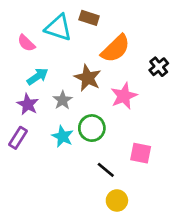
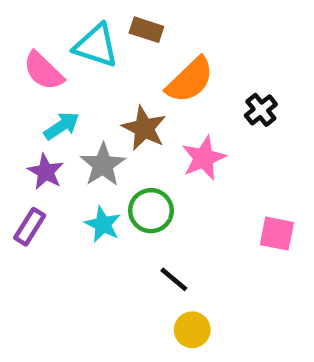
pink semicircle: (26, 43) -> (43, 71), size x1.4
gray star: (63, 100) -> (103, 165), size x1.4
pink square: (141, 153) -> (277, 234), moved

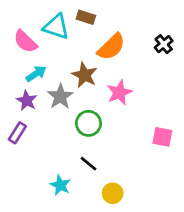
black cross: (261, 110) -> (164, 44), moved
cyan star: (103, 224) -> (60, 185), moved
black line: (174, 279) -> (88, 164), moved

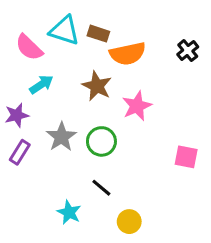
brown rectangle: (86, 17) -> (98, 34), moved
orange semicircle: (111, 47) -> (128, 54), turned 32
gray star: (60, 97) -> (61, 137), moved
purple star: (27, 101) -> (17, 115), moved, turned 30

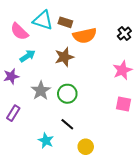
brown star: (97, 86) -> (64, 57), turned 30
pink star: (137, 106) -> (122, 70), moved
purple rectangle: (20, 152) -> (13, 113), moved

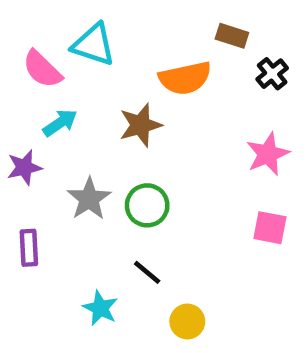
brown rectangle: (65, 22) -> (232, 36), moved
purple rectangle: (13, 113) -> (29, 248), turned -35

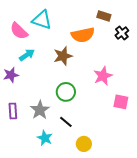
pink star: (268, 154) -> (103, 76), moved
gray star: (89, 199) -> (40, 110), moved

